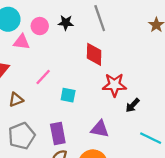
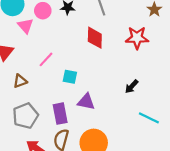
pink triangle: (22, 42) -> (25, 26), turned 42
red star: (114, 85) -> (137, 38), moved
purple triangle: (100, 129) -> (86, 102), moved

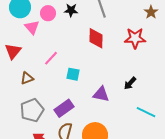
purple triangle: (86, 102) -> (101, 94), moved
purple rectangle: (60, 114) -> (64, 108), turned 66

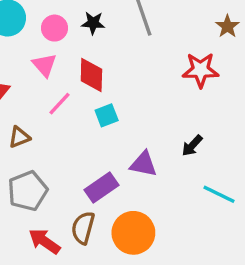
pink triangle: (32, 27) -> (44, 65), moved
red diamond: (96, 38) -> (91, 75), moved
cyan square: (73, 74) -> (107, 115), moved, turned -32
purple rectangle: (64, 108) -> (101, 188), moved

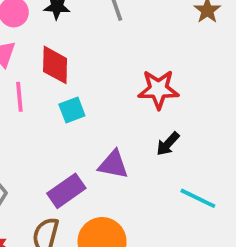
red star: (201, 70) -> (158, 89), moved
pink line: (60, 104) -> (19, 97), turned -48

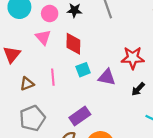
pink line: (19, 97) -> (53, 77), moved
purple triangle: (113, 164) -> (107, 77), moved

